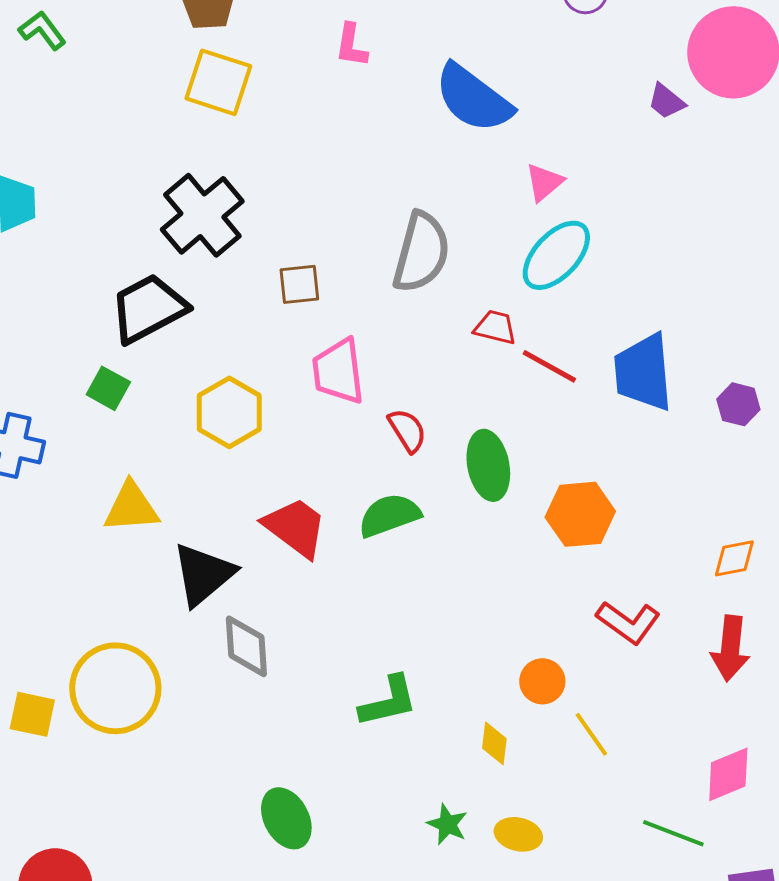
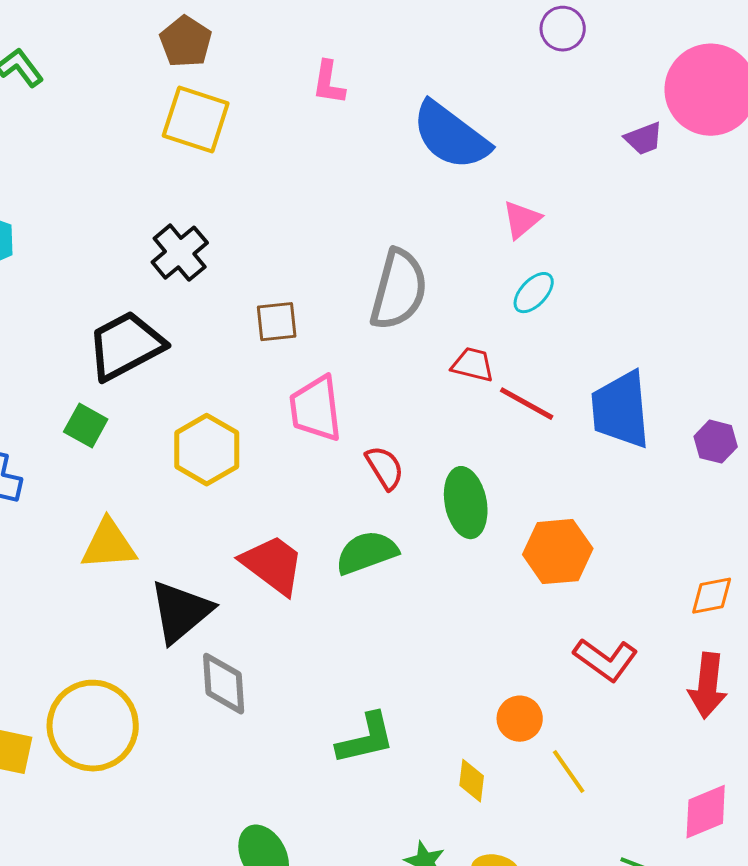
purple trapezoid: (666, 101) -> (644, 139), turned -60
black cross: (202, 215) -> (180, 253), size x0.7
cyan ellipse: (556, 255) -> (534, 293), size x0.6

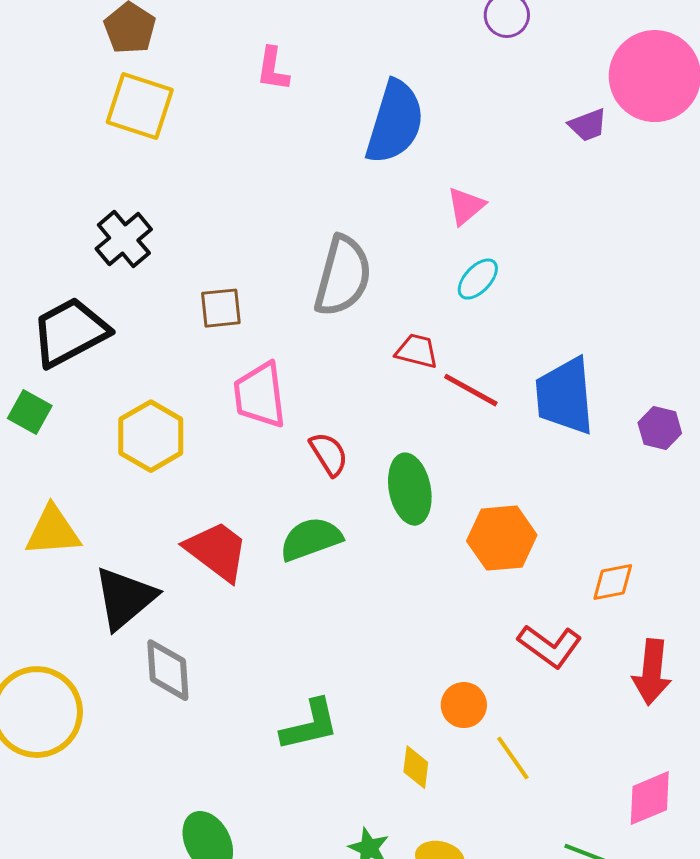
blue semicircle: (451, 136) -> (395, 122), turned -110
orange diamond: (712, 596) -> (613, 582), moved

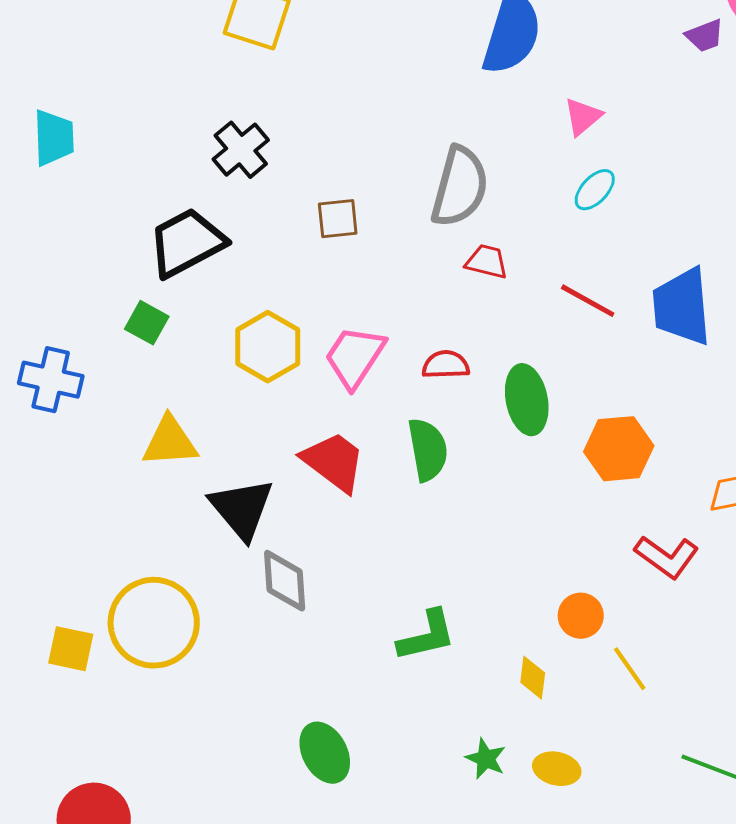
red trapezoid: (417, 351) -> (487, 262), moved
pink trapezoid: (260, 395) -> (355, 357), moved, turned 40
red semicircle: (329, 454) -> (446, 365), turned -60
green semicircle: (311, 539) -> (428, 450), turned 100
black triangle: (125, 598) -> (242, 509), turned -30

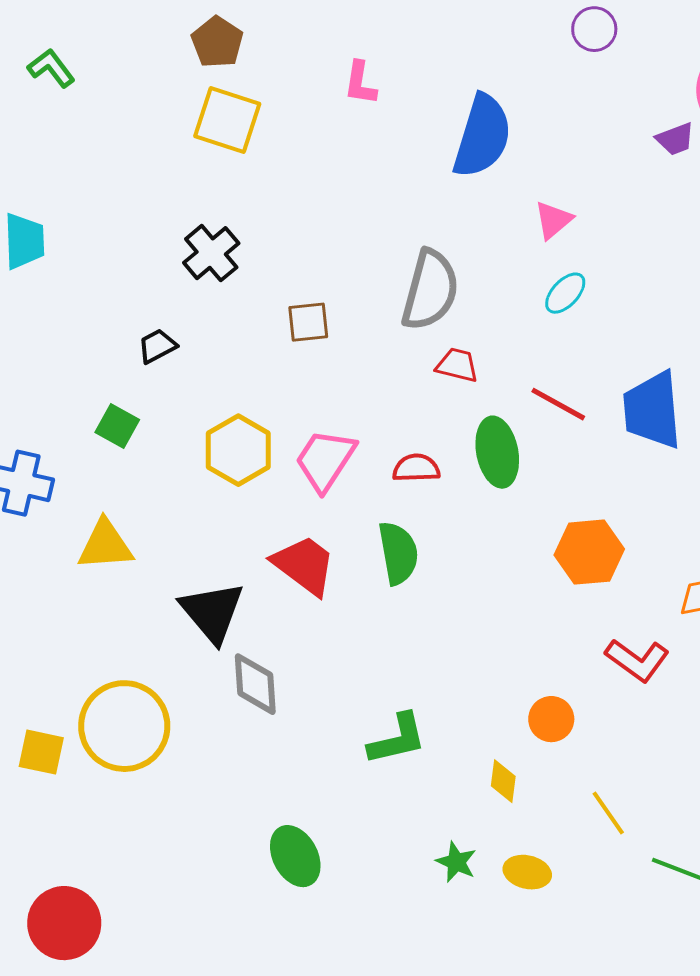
black trapezoid: (187, 243) -> (157, 346), size x0.5
green ellipse: (527, 400) -> (497, 452), moved
yellow triangle: (170, 442) -> (105, 545), moved
yellow line: (630, 669) -> (608, 813), moved

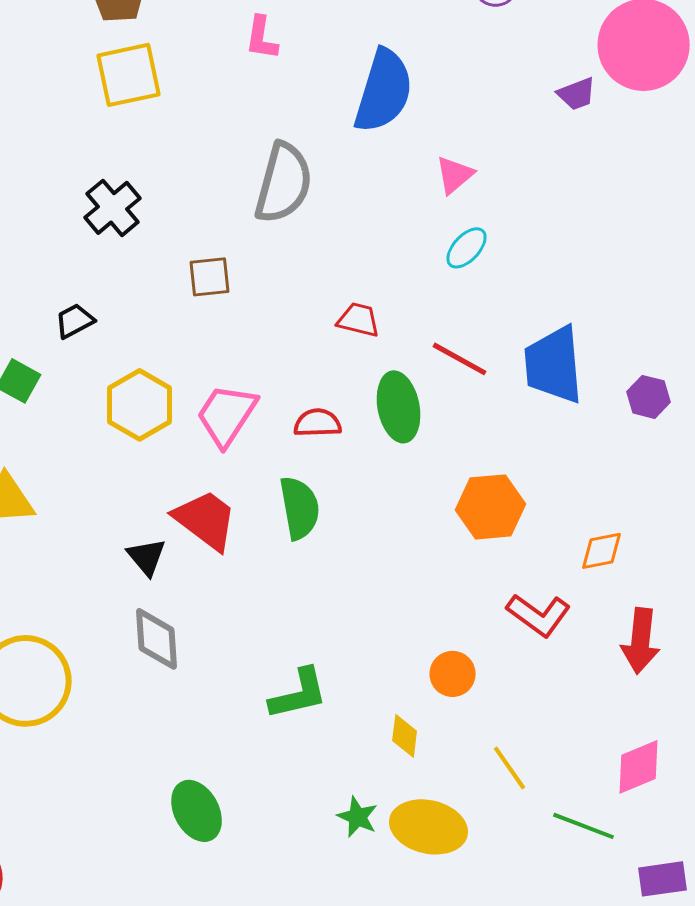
yellow square: (227, 120) -> (129, 75), turned -30
gray semicircle: (430, 290) -> (284, 183), moved
black trapezoid: (157, 346) -> (75, 321), moved
black triangle: (212, 612) -> (147, 557), moved, size x0.6
yellow ellipse: (527, 872) -> (429, 827), size x1.6

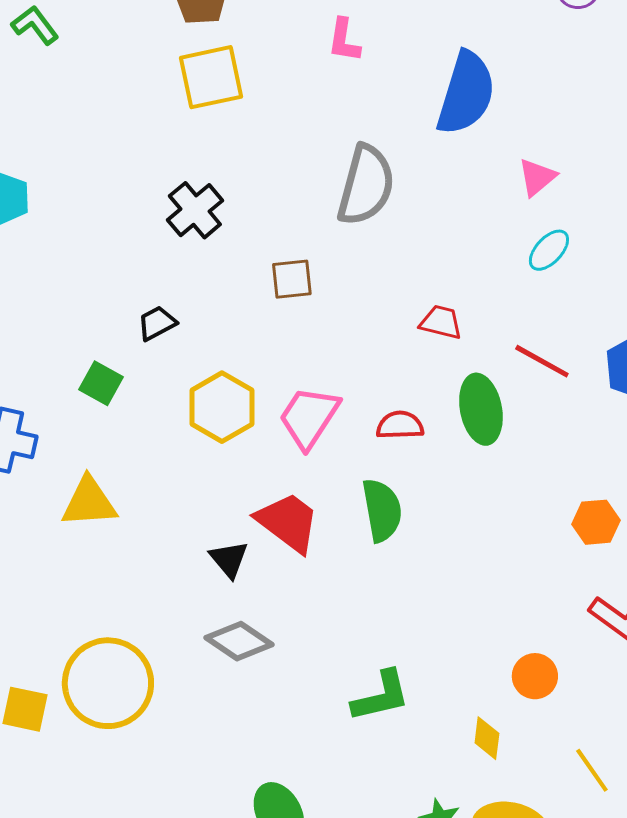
orange hexagon: (491, 507) -> (596, 522), moved, size x0.7
gray diamond: (157, 639) -> (239, 641), turned -52

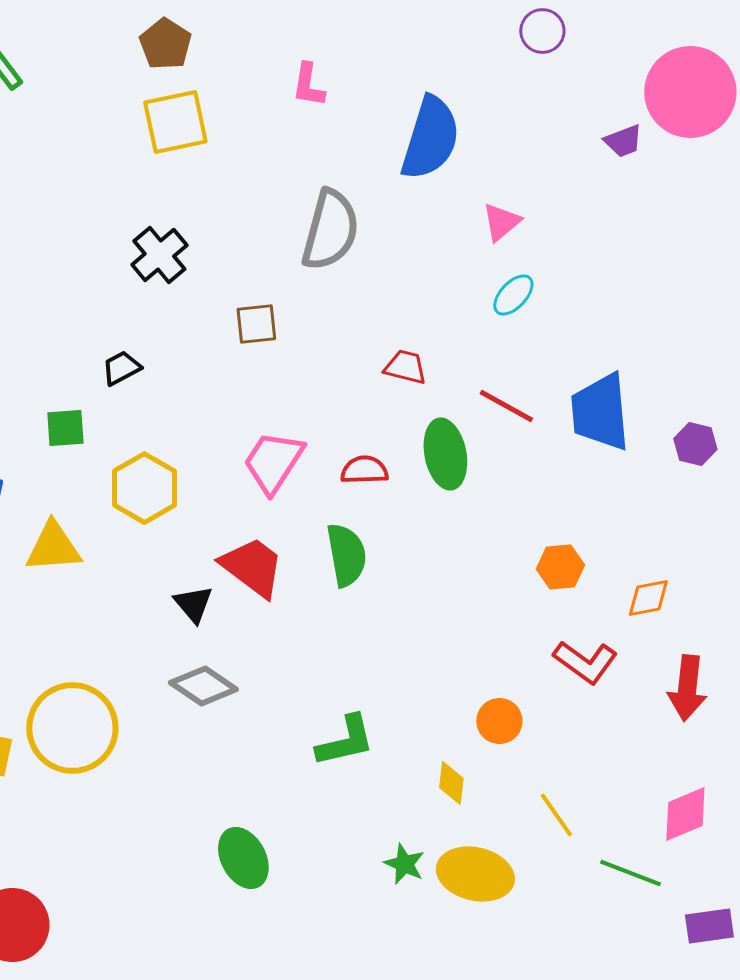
green square: (101, 383) -> (65, 428), turned -33
yellow hexagon: (222, 407) -> (144, 488), moved

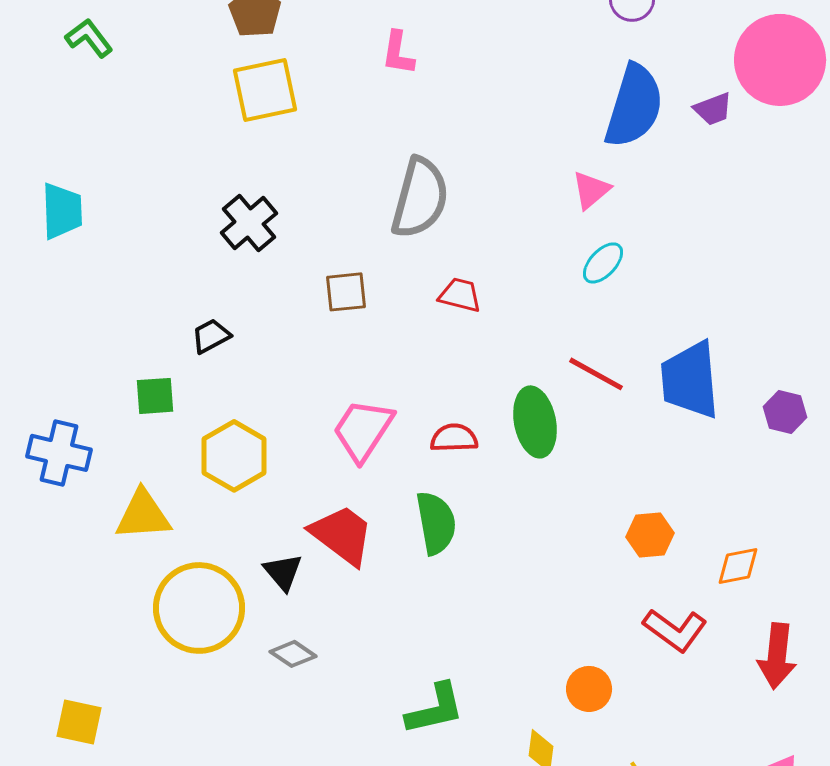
blue semicircle: (430, 138) -> (634, 106), moved
red trapezoid: (405, 367) -> (460, 295), moved
gray diamond: (203, 686) -> (293, 654), size x0.7
yellow circle: (72, 728) -> (199, 608), moved

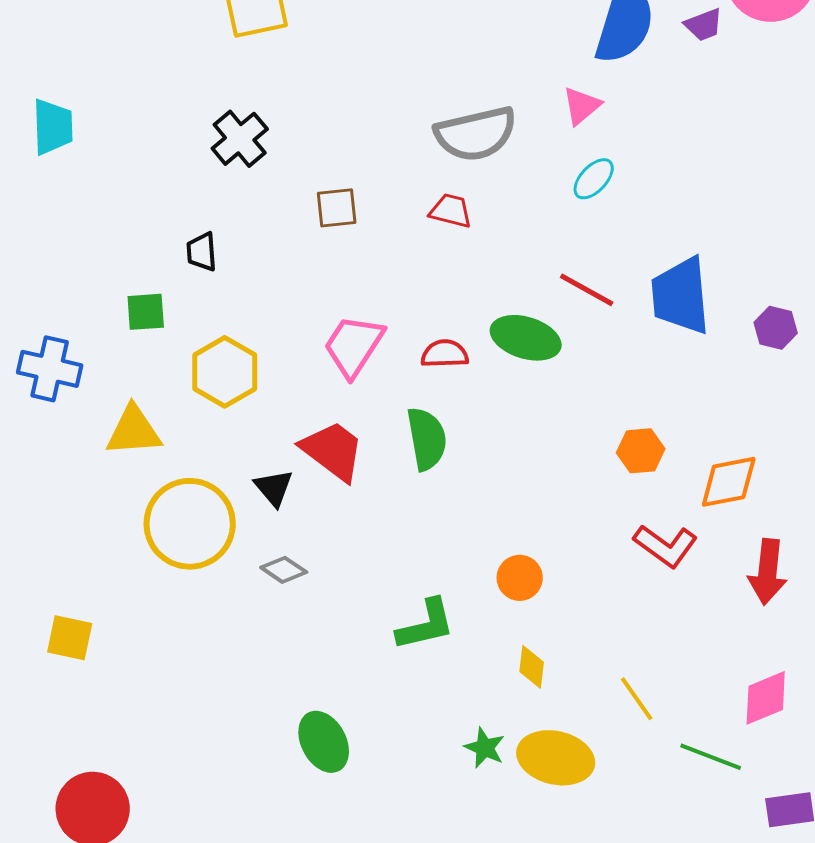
gray semicircle: (420, 198) -> (476, 134), moved, turned 62
black trapezoid: (211, 336) -> (202, 252), turned -66
green ellipse: (535, 422) -> (526, 338), turned -62
orange diamond: (738, 566) -> (729, 482), size x1.4
orange circle: (589, 689) -> (520, 578), moved

